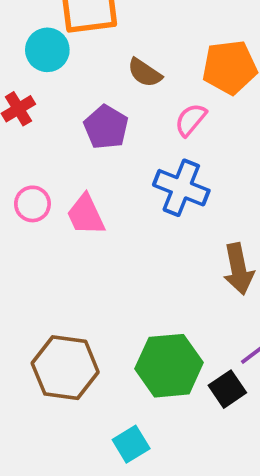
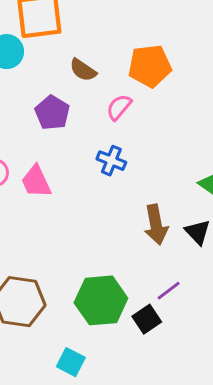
blue cross: (181, 188) -> (111, 161), size x0.7
cyan square: (131, 444) -> (71, 362), turned -32

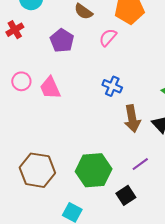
blue cross: (111, 161) -> (112, 86), moved
black square: (147, 319) -> (126, 195), moved

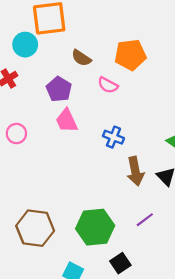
pink semicircle: (108, 37) -> (108, 85), turned -102
pink trapezoid: (50, 88) -> (67, 121), moved
black square: (126, 195) -> (120, 263), moved

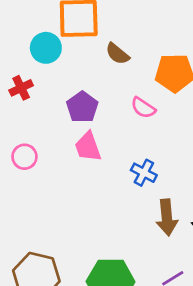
brown semicircle: (81, 58) -> (117, 54), moved

